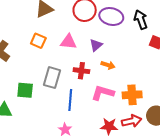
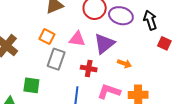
purple triangle: (96, 45) -> (104, 44), size x1.6
orange arrow: (108, 65) -> (124, 64), moved
gray rectangle: (52, 78) -> (56, 59), moved

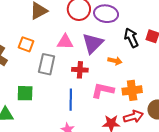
black arrow: (150, 20) -> (131, 38), moved
orange square: (47, 37) -> (26, 44), moved

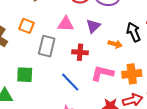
black arrow: (131, 38) -> (134, 32), moved
purple triangle: (93, 43) -> (93, 26), size x0.7
blue line: (71, 100) -> (70, 82), turned -45

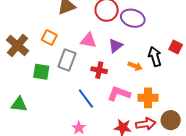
green square: (25, 75) -> (41, 72), moved

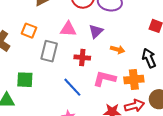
black arrow: (155, 57) -> (149, 58), moved
green square: (41, 72) -> (25, 80), moved

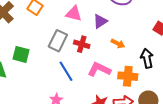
gray rectangle: (49, 51) -> (58, 41), moved

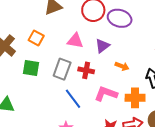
green square: (21, 54) -> (31, 68), moved

